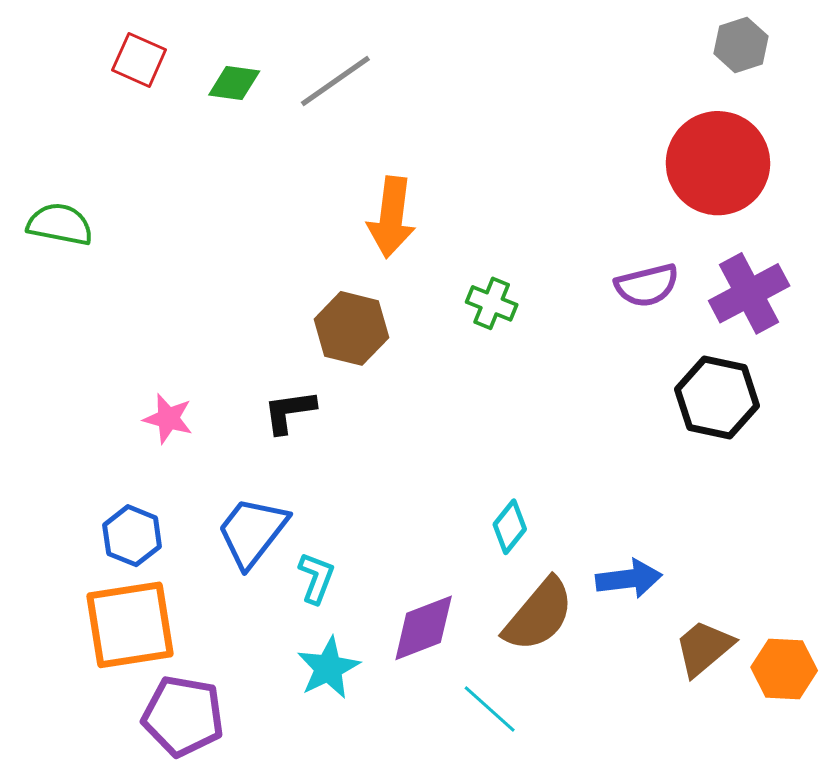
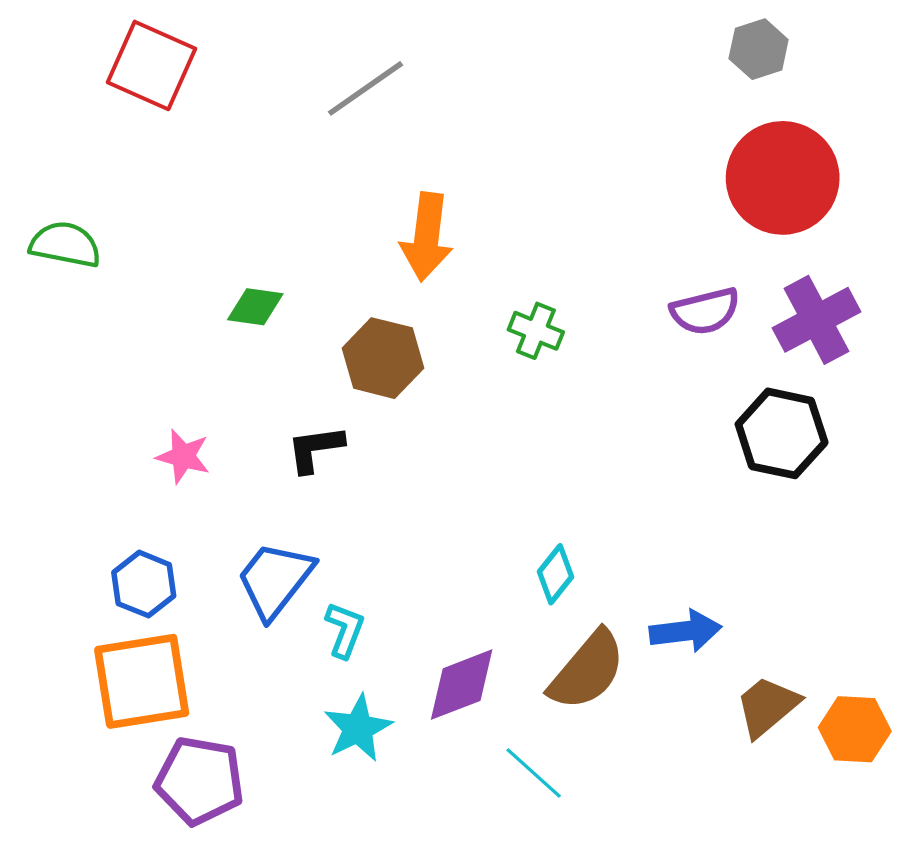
gray hexagon: (741, 45) -> (759, 49), moved
red square: (139, 60) -> (152, 65), size x1.5
green diamond: (234, 83) -> (255, 307), moved

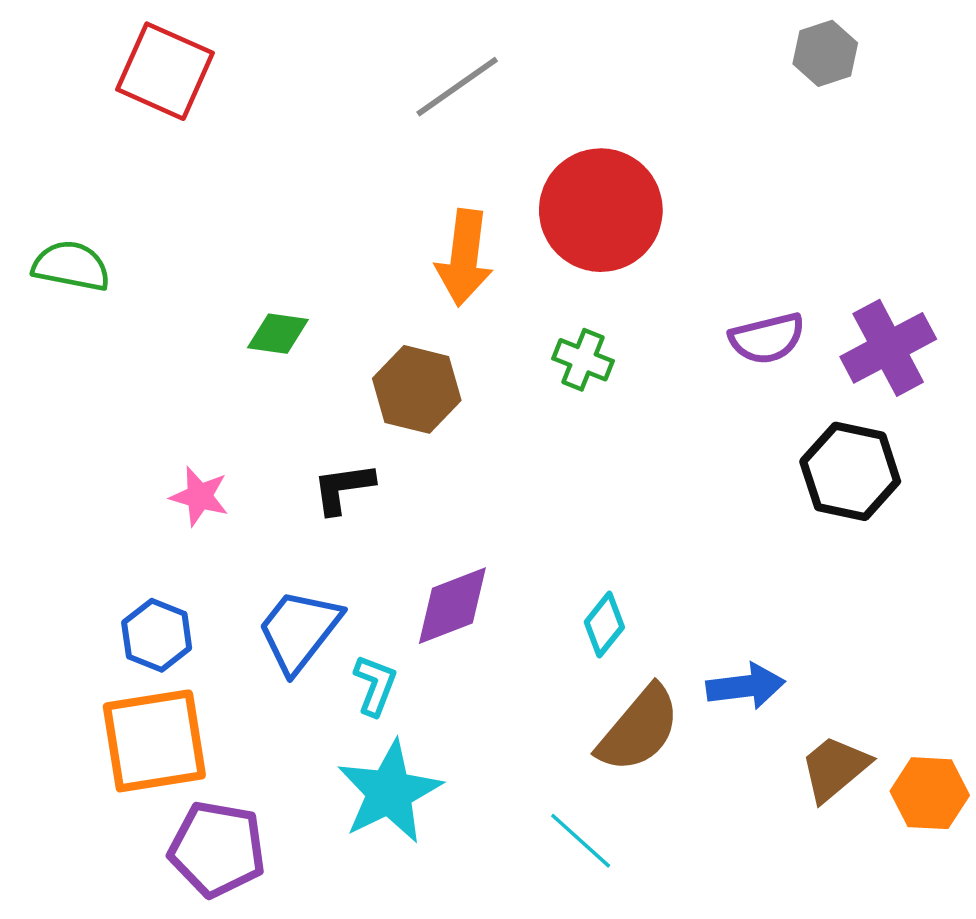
gray line: (366, 88) -> (457, 87), moved
red circle: (783, 178) -> (601, 210), moved
purple diamond: (462, 685) -> (452, 606), moved
cyan star: (358, 728) -> (389, 792), size x1.4

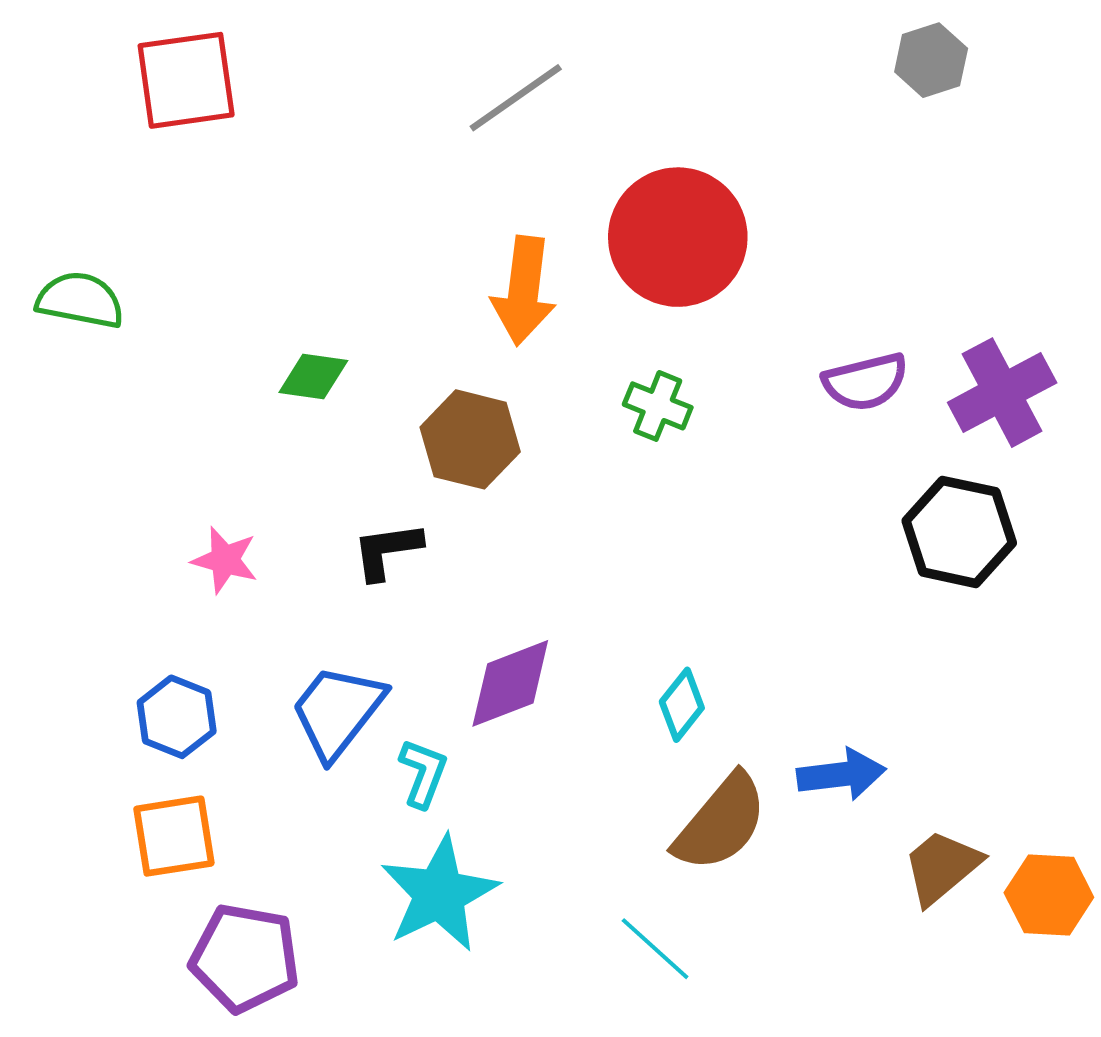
red square: (165, 71) -> (186, 80), turned -32
orange square: (154, 741) -> (174, 836), size x0.7

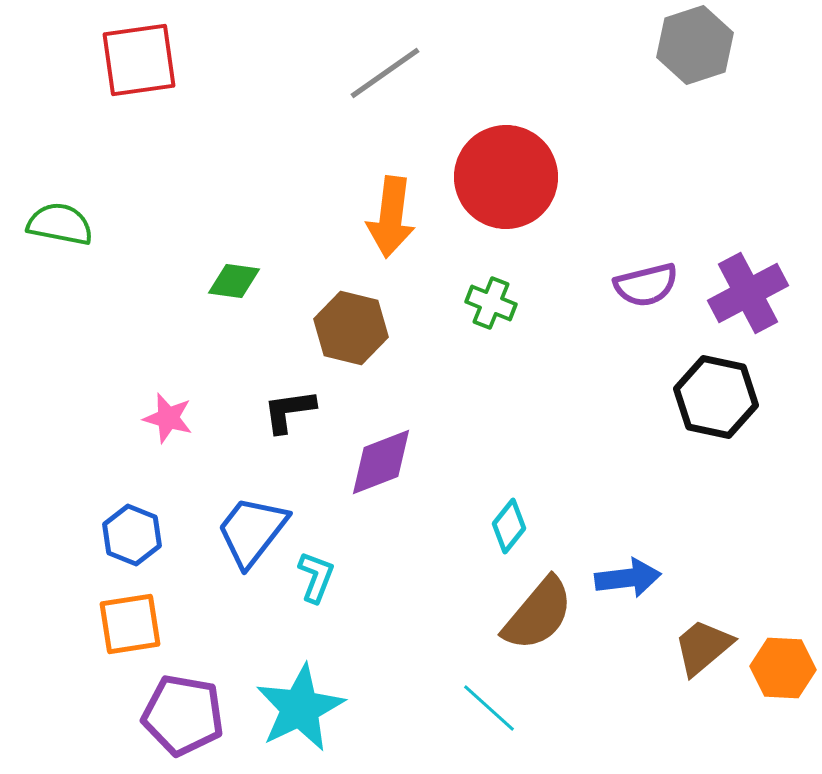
gray hexagon: (931, 60) -> (695, 45), size x1.4
purple diamond: (510, 683) -> (381, 462), moved
cyan star: (439, 894) -> (300, 708), moved

